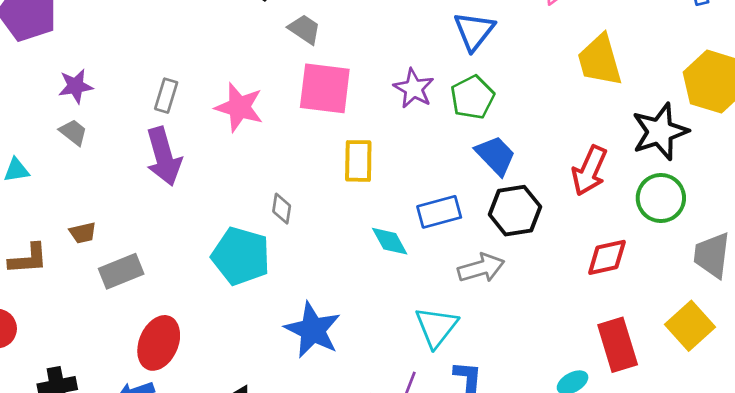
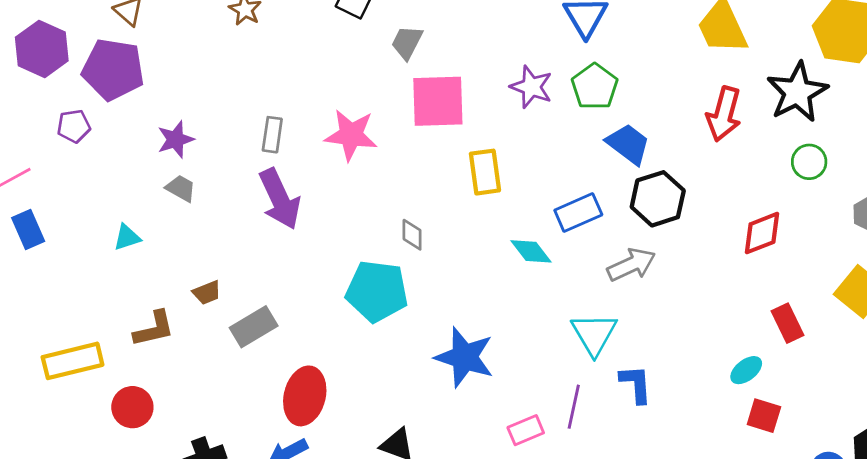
gray trapezoid: (304, 29) -> (407, 42), turned -88
red arrow: (589, 171) -> (724, 114), moved
green circle: (661, 198) -> (809, 162), size x0.7
red rectangle: (618, 345) -> (787, 323), size x0.7

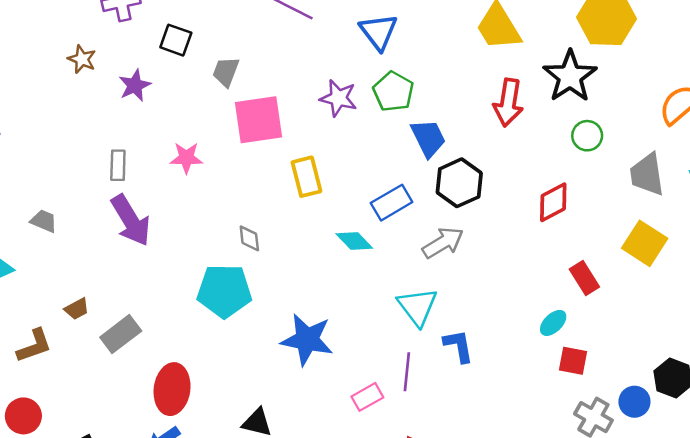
pink star: (351, 135) -> (186, 158), size x0.7
purple star: (176, 139) -> (135, 85), moved
blue trapezoid: (628, 144) -> (428, 138), turned 33

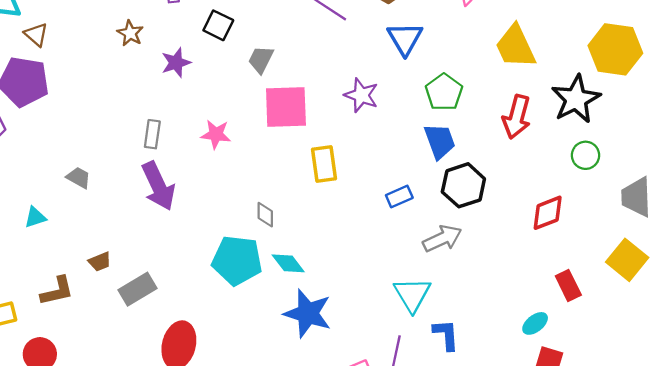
green pentagon: (393, 92) -> (444, 92), moved
blue rectangle: (392, 203) -> (399, 197), size x0.7
cyan diamond: (354, 241) -> (288, 263), moved

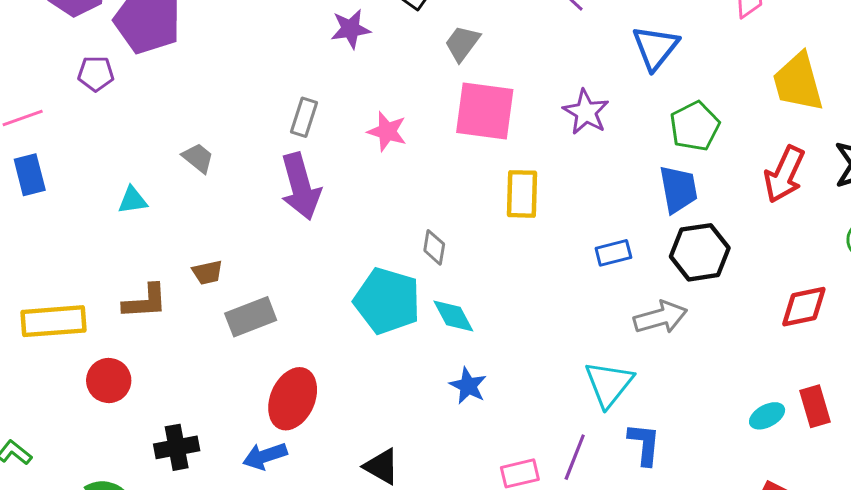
blue star: (308, 313) -> (468, 386), size x0.6
cyan ellipse: (535, 323) -> (767, 416), moved

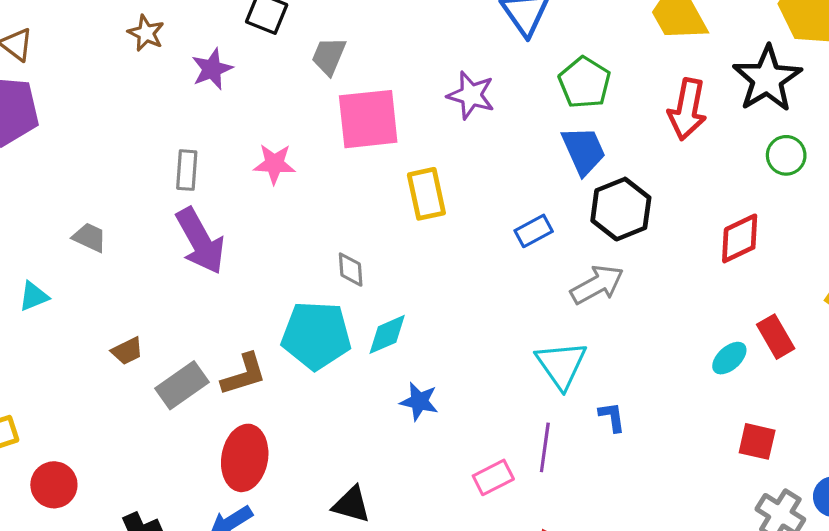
brown L-shape: (145, 302) -> (244, 374), moved
cyan diamond: (453, 316) -> (387, 334), turned -72
blue L-shape: (644, 444) -> (612, 417), size x0.7

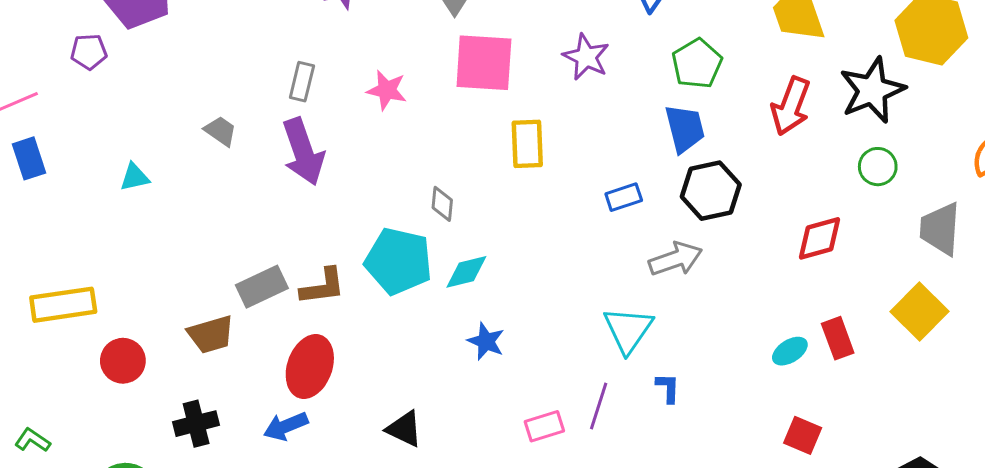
gray trapezoid: (89, 237) -> (220, 131), moved
brown trapezoid: (127, 351) -> (211, 334), moved, size x1.5

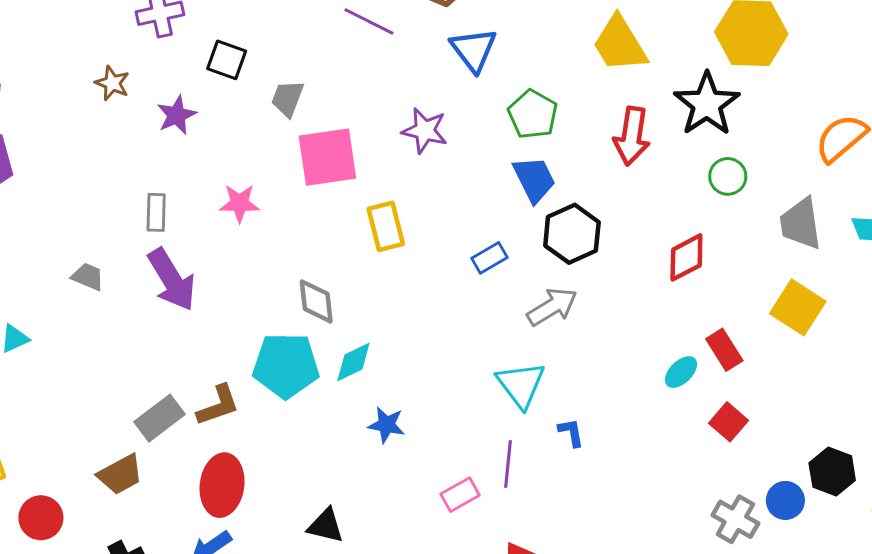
gray diamond: (442, 204) -> (316, 301), size x1.4
red square: (803, 435) -> (729, 422), moved, turned 30

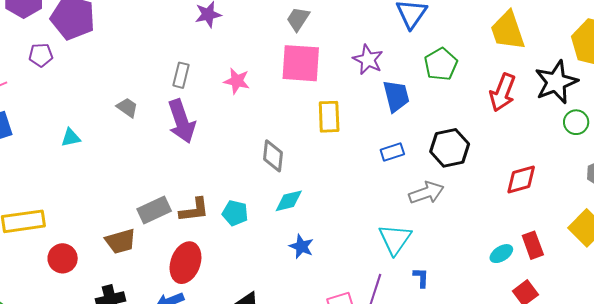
gray trapezoid: (288, 98) -> (298, 19), moved
green circle: (728, 176) -> (576, 122), moved
blue trapezoid: (534, 179) -> (396, 96), moved
cyan pentagon: (286, 366) -> (235, 213), moved, size x0.6

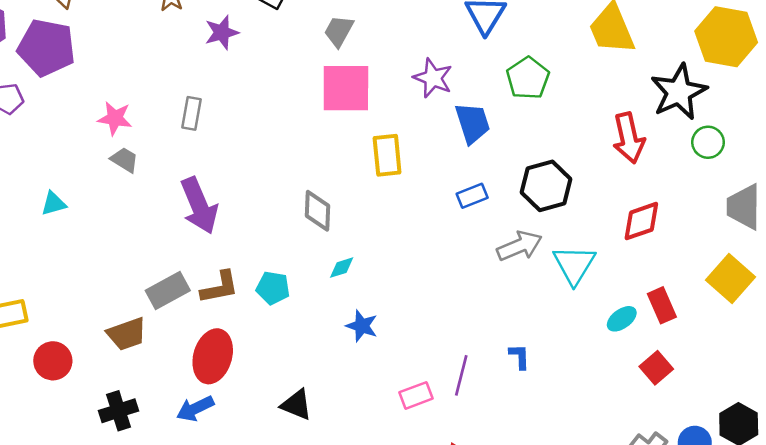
pink star: (237, 81) -> (115, 118), moved
red arrow: (503, 92) -> (629, 138), moved, turned -30
purple arrow: (182, 121) -> (199, 206), moved
cyan diamond: (289, 201) -> (342, 268), size x0.7
cyan triangle: (395, 239) -> (574, 265), moved

